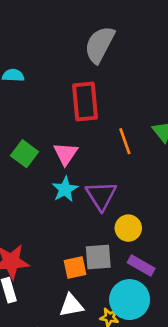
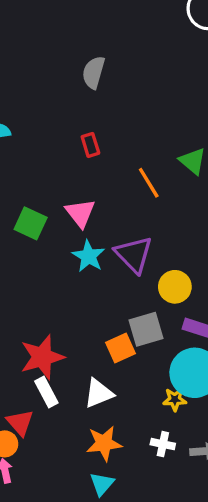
gray semicircle: (100, 45) -> (94, 72), size x0.7
red rectangle: (85, 102) -> (90, 145), size x0.5
white triangle: (71, 305) -> (99, 393), moved

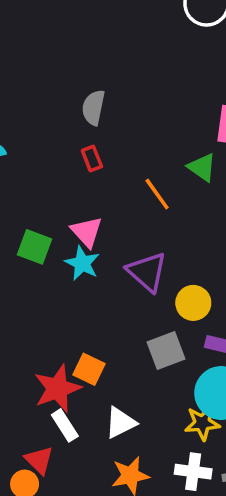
gray semicircle: (94, 72) -> (93, 108), moved
cyan star: (89, 256) -> (82, 263), moved
orange square: (120, 348) -> (89, 369), moved, turned -36
yellow star: (175, 399) -> (202, 423), size x1.4
white cross: (163, 444) -> (193, 472), size x1.4

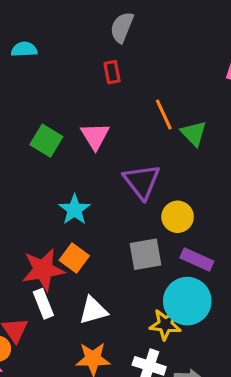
green triangle: (202, 167) -> (194, 133), moved
cyan star: (82, 263) -> (74, 210), moved

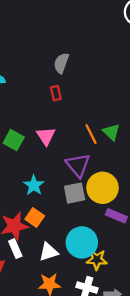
orange line: (164, 114) -> (91, 134), moved
yellow circle: (178, 217) -> (103, 188), size x1.5
gray square: (145, 254) -> (75, 193), moved
cyan circle: (187, 301) -> (82, 242), moved

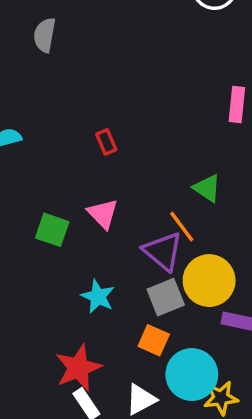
gray semicircle: (61, 63) -> (45, 35), moved
orange line: (91, 134) -> (182, 227), moved
orange square: (35, 218) -> (154, 340), moved

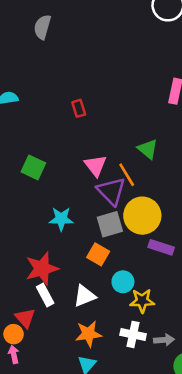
pink triangle: (103, 214) -> (96, 166), moved
cyan star: (98, 297) -> (61, 219), turned -30
cyan circle: (192, 375) -> (123, 282), size x0.6

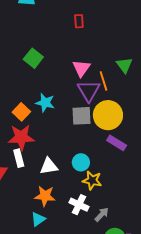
orange square: (98, 254) -> (21, 112), moved
gray arrow: (164, 340) -> (102, 214), turned -56

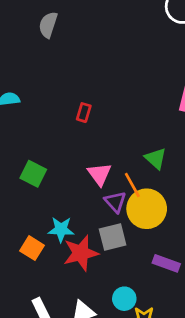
red rectangle: (79, 21) -> (84, 113), turned 32
purple triangle: (89, 91) -> (115, 202), size x0.7
yellow circle: (108, 115) -> (147, 209), moved
red star: (21, 137) -> (81, 253), moved

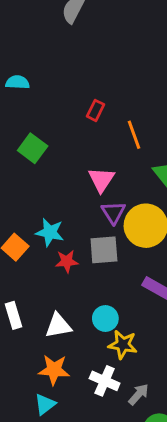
green square: (33, 174) -> (33, 148), moved
orange line: (132, 185) -> (134, 135), moved
red star: (81, 253) -> (67, 261), size x0.6

